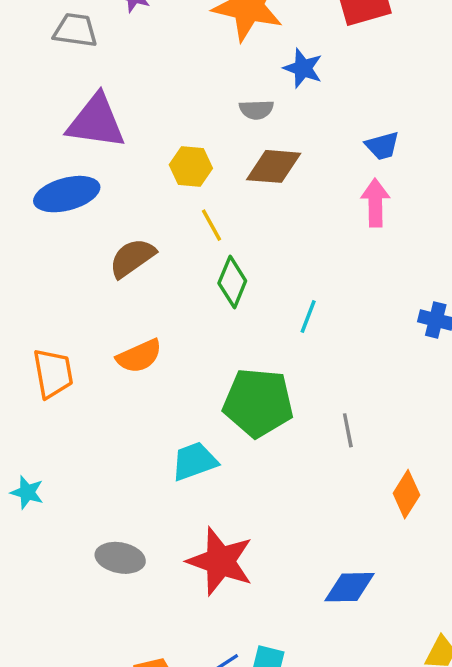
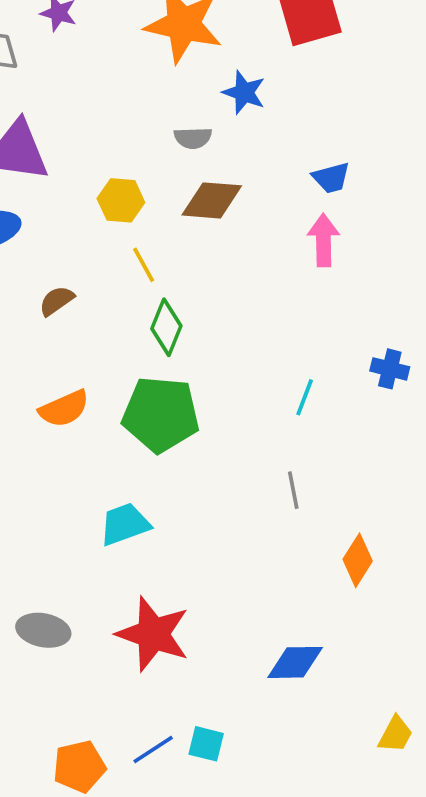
brown semicircle: (132, 258) -> (57, 301), size x0.7
cyan line: (308, 316) -> (305, 397), moved
green pentagon: (258, 403) -> (161, 414), moved

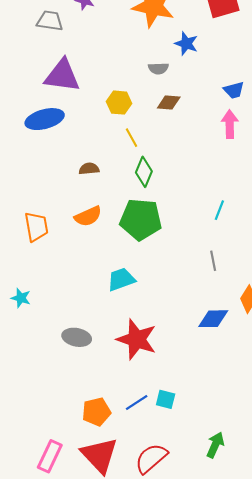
brown diamond: (212, 200) -> (169, 103), size x0.7
brown semicircle: (57, 301) -> (89, 169), moved, turned 30
blue diamond: (295, 662) -> (213, 319), moved

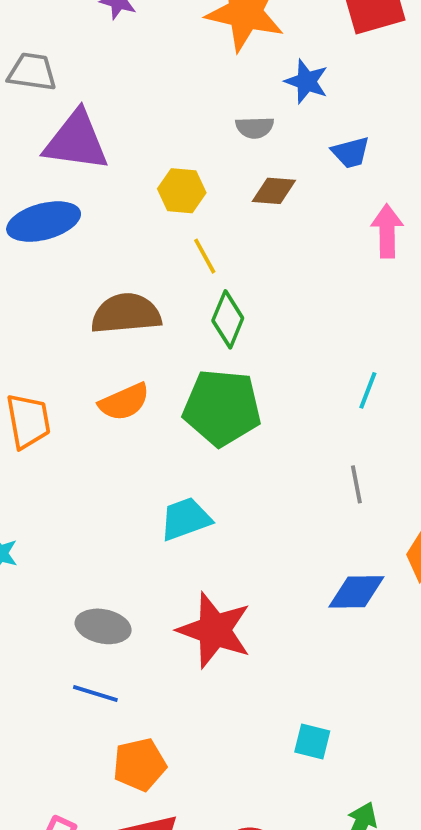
gray trapezoid: (50, 21) -> (32, 72), moved
blue trapezoid: (234, 90) -> (351, 152), moved
brown semicircle: (89, 169) -> (126, 314), size x1.8
cyan square: (166, 399) -> (312, 742), moved
blue line: (137, 402) -> (95, 694), moved, turned 50

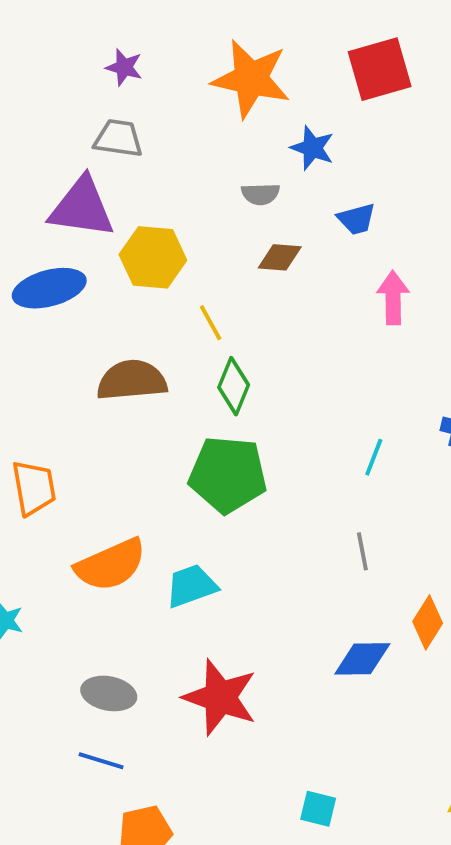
gray trapezoid: (32, 72) -> (118, 138), moved
yellow hexagon: (182, 191) -> (153, 257), moved, size x1.4
orange semicircle: (124, 402) -> (111, 565), moved, size x1.4

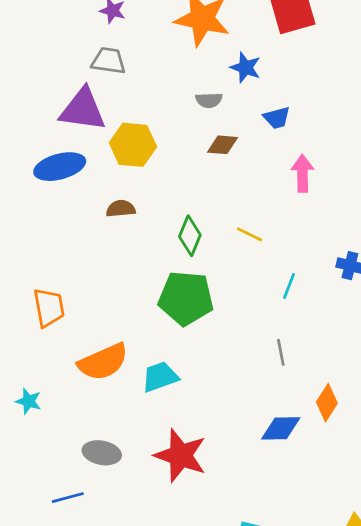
yellow line: (211, 323) -> (250, 234), moved, turned -35
brown semicircle: (132, 380) -> (121, 209), moved, size x0.6
blue line: (101, 761) -> (68, 498), moved, turned -32

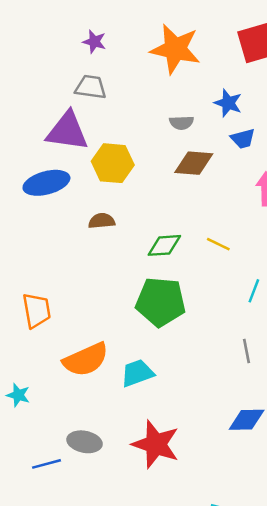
blue star: (246, 68) -> (228, 103), moved
brown diamond: (222, 145) -> (194, 163), size x1.4
green diamond: (190, 236) -> (164, 245), turned 64
blue line: (68, 498) -> (46, 464), moved

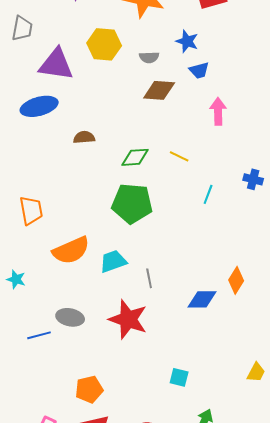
gray trapezoid: (91, 87) -> (22, 28), moved, turned 92
yellow hexagon: (113, 163) -> (104, 44), moved
gray line: (247, 351) -> (149, 278), moved

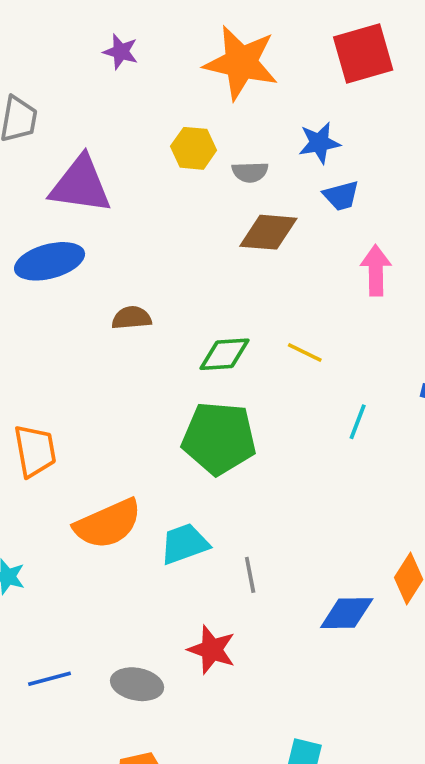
blue star: (187, 41) -> (319, 143), turned -30
yellow hexagon: (104, 44) -> (194, 148), moved, size x0.7
gray ellipse: (70, 317) -> (137, 684), moved
red star: (128, 319) -> (212, 650), size x0.7

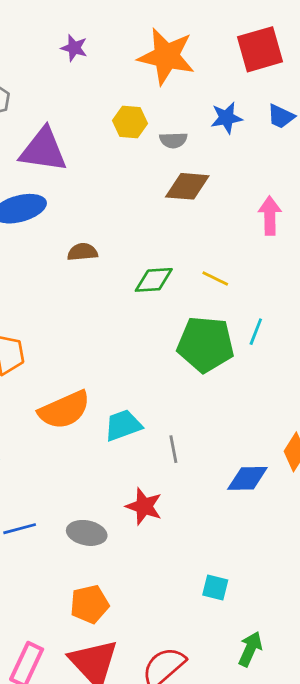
blue trapezoid: (341, 196) -> (281, 116), moved, turned 40
green pentagon: (219, 438) -> (205, 344), moved

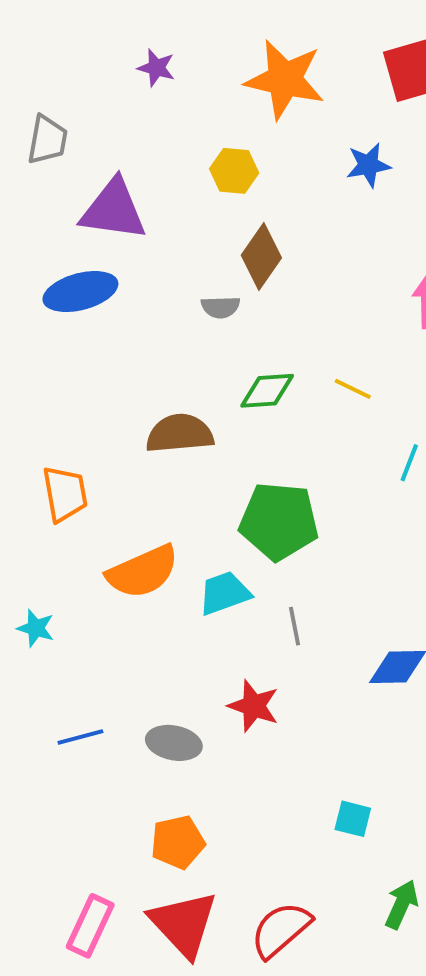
gray semicircle: (173, 140) -> (221, 307), moved
brown diamond: (187, 186) -> (261, 257), moved, turned -60
brown semicircle: (82, 252) -> (180, 434), moved, size x1.6
green pentagon: (205, 344) -> (279, 521), moved

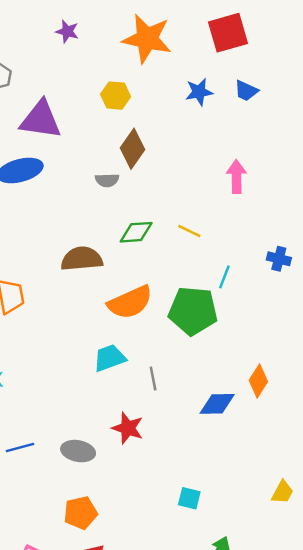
green pentagon: (279, 521) -> (193, 311), moved
orange semicircle: (143, 572) -> (130, 302), moved

